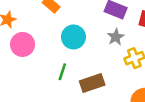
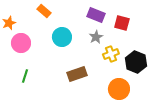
green line: (62, 72) -> (25, 76), moved

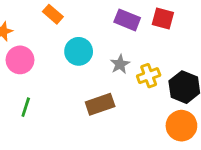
red square: (122, 23) -> (163, 18), moved
gray star: (96, 37) -> (120, 64), moved
orange circle: (119, 89) -> (181, 126), moved

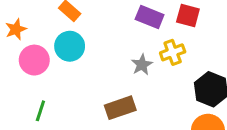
cyan circle: (79, 51) -> (70, 46), moved
yellow cross: (149, 76) -> (173, 52), moved

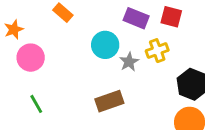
cyan circle: (70, 46) -> (105, 45), moved
green line: (40, 111) -> (36, 104), turned -48

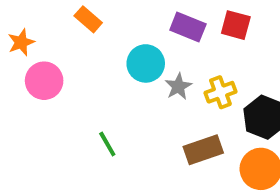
yellow cross: (157, 51) -> (220, 92), moved
brown rectangle: (109, 101) -> (203, 150), moved
green line: (36, 104) -> (107, 144), moved

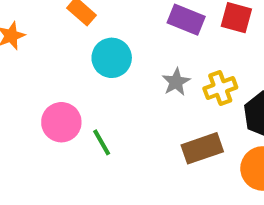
cyan circle: (146, 63) -> (112, 58), moved
pink circle: (44, 81) -> (61, 122), moved

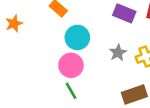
pink circle: (61, 122) -> (71, 65), moved

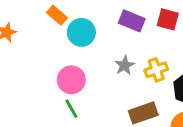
cyan circle: (77, 37) -> (81, 32), moved

